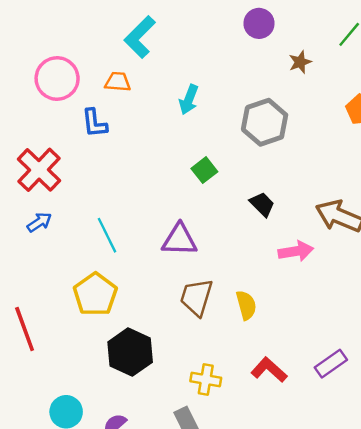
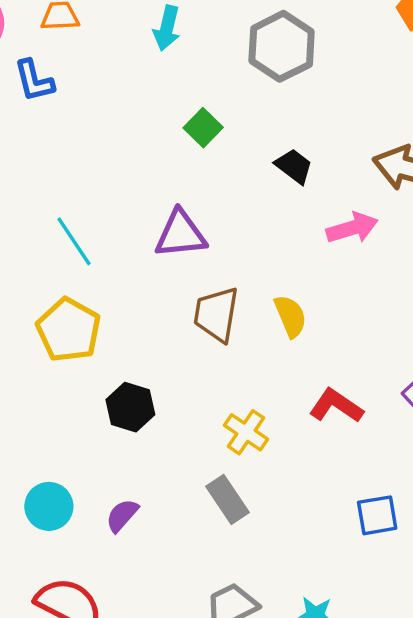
black hexagon: (130, 352) -> (130, 407), size x0.7
yellow cross: (206, 379) -> (246, 432), turned 32

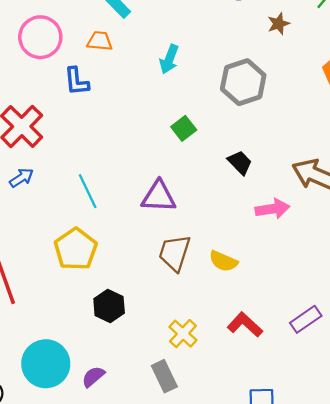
yellow semicircle: (290, 316) -> (223, 261), turned 128
cyan circle: (49, 506) -> (46, 364), size x1.5

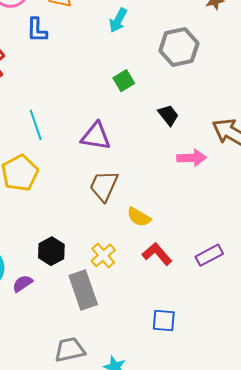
yellow semicircle: (223, 261) -> (139, 217), moved
black hexagon: (109, 306) -> (51, 251), moved
gray rectangle: (164, 376) -> (83, 290), size x1.4

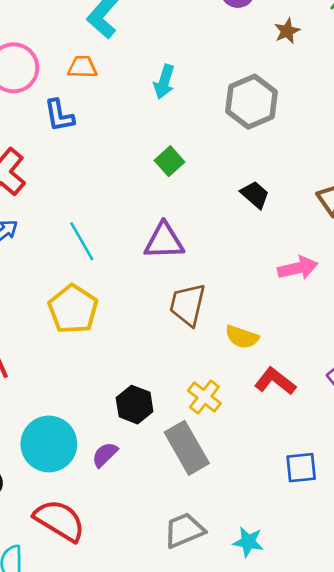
green square: (124, 81) -> (170, 161), moved
pink arrow: (192, 158) -> (298, 268), moved

